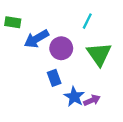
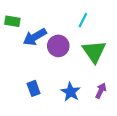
blue rectangle: (54, 78) -> (34, 88), moved
purple arrow: (92, 100) -> (101, 91), moved, turned -40

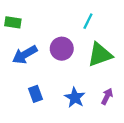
blue arrow: (35, 37) -> (25, 55), moved
green triangle: (94, 52) -> (100, 55), turned 45

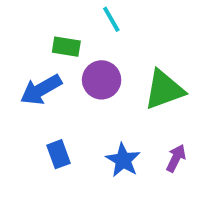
cyan line: (88, 21) -> (111, 19), moved, turned -56
green rectangle: (13, 22) -> (66, 47), moved

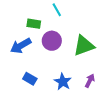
blue rectangle: (59, 154) -> (30, 79), turned -40

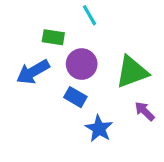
blue rectangle: (30, 79) -> (75, 97), moved
purple arrow: (90, 81) -> (145, 111), moved, turned -72

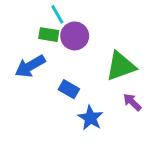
cyan line: (90, 15) -> (57, 14), moved
purple circle: (82, 64) -> (75, 36), moved

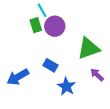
green rectangle: (49, 35) -> (36, 25), turned 64
blue arrow: (30, 66) -> (18, 77), moved

